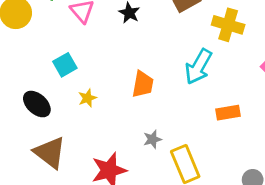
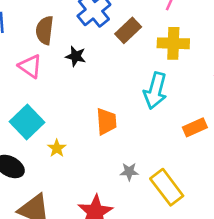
cyan square: (65, 65) -> (27, 122), size x1.4
gray star: (152, 139) -> (129, 172), turned 30

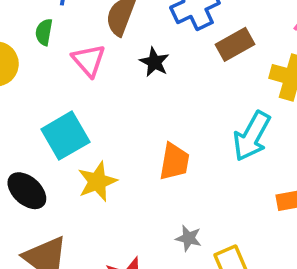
yellow star: (57, 148) -> (97, 182), size x1.5

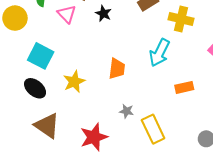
cyan square: (65, 136) -> (41, 56), moved, turned -30

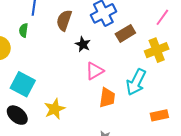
pink triangle: (67, 14) -> (95, 71), moved, turned 42
yellow cross: (181, 19) -> (157, 50), turned -35
orange trapezoid: (117, 69) -> (107, 98), moved

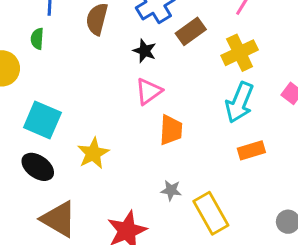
black star: (83, 44) -> (145, 51), moved
cyan arrow: (136, 82) -> (239, 102), moved

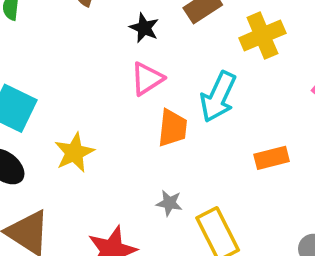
cyan arrow: (239, 102) -> (218, 97), moved

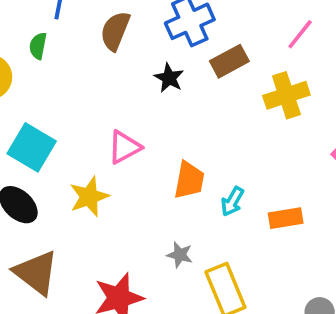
pink triangle: (147, 79) -> (124, 147), moved
cyan arrow: (218, 97) -> (232, 201), moved, size x0.6

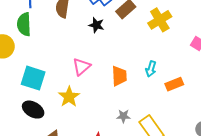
green semicircle: (38, 46) -> (24, 24), size x1.6
cyan arrow: (232, 201) -> (151, 69), moved

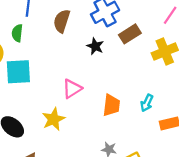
green semicircle: (24, 24) -> (17, 33), size x0.7
cyan square: (33, 78) -> (18, 72), moved, turned -30

